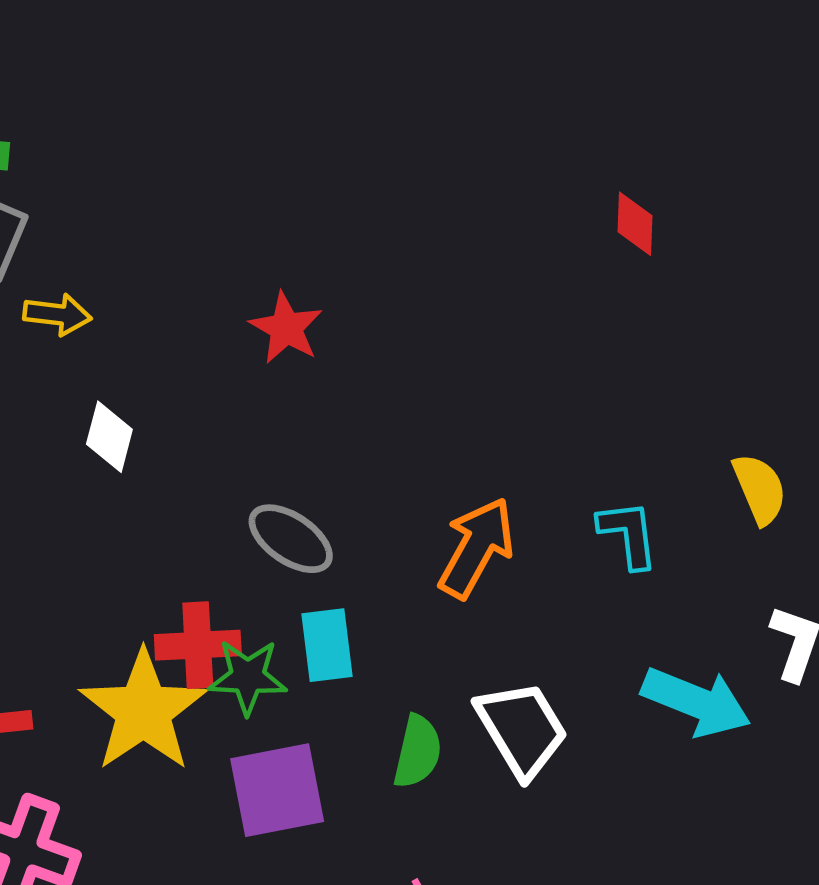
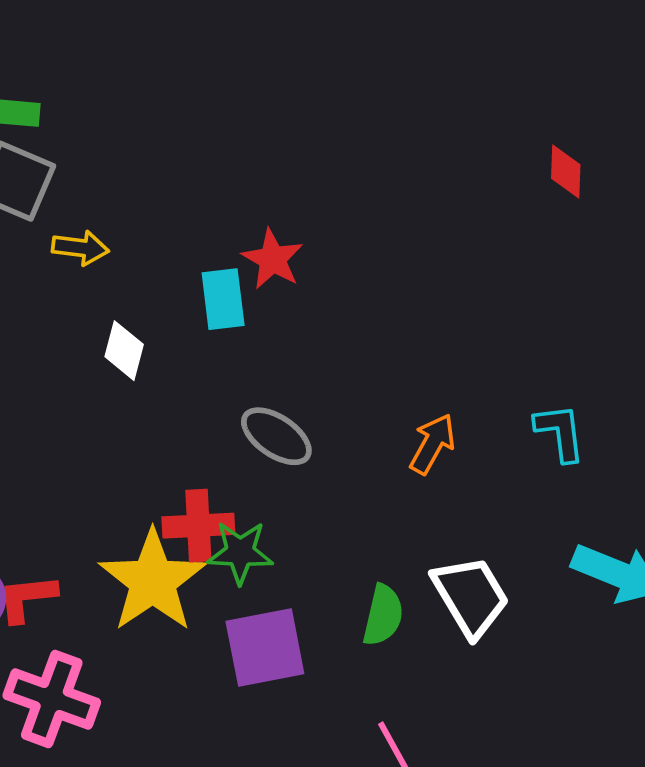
orange arrow: (476, 548) -> (432, 444), size x0.7
cyan rectangle: (327, 645) -> (223, 299), moved

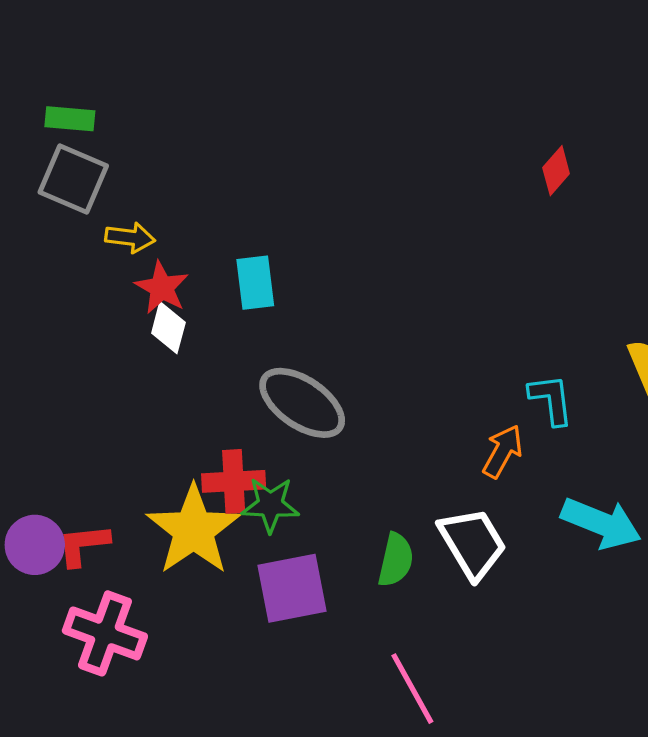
red diamond: (566, 172) -> (556, 171), turned 39
red star: (273, 259) -> (162, 288), moved
gray ellipse: (276, 436) -> (302, 403), size x1.4
orange arrow: (432, 444) -> (503, 451), moved

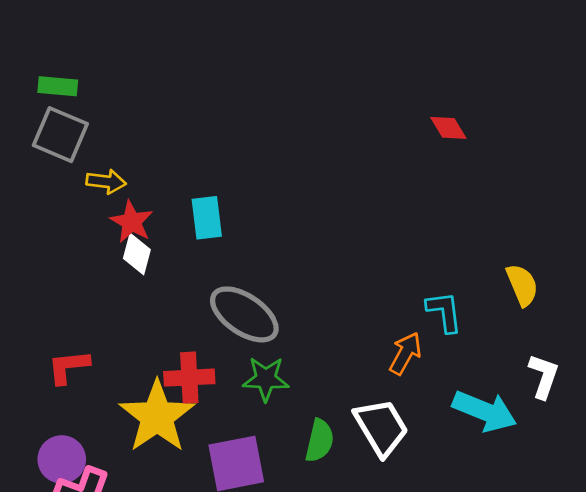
red diamond: (556, 171) -> (448, 128), turned -72
green star: (270, 505) -> (266, 379), moved
purple circle: (35, 545) -> (62, 459), moved
red L-shape: (83, 545) -> (68, 367), moved

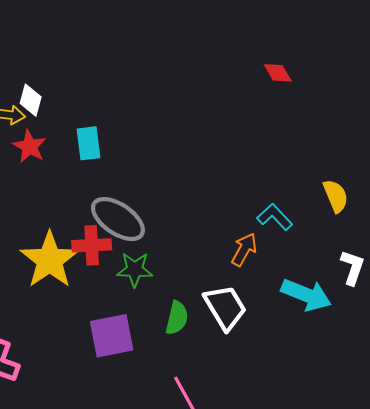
white diamond: (137, 254) -> (31, 100), moved
cyan L-shape: (444, 312) -> (275, 217), turned -36
red cross: (189, 378) -> (92, 245), moved
yellow star: (157, 416) -> (50, 260), moved

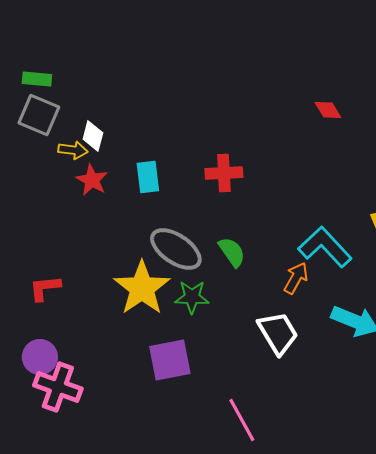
cyan L-shape: (275, 217) -> (325, 247), size x1.6
red cross: (92, 245) -> (224, 173), moved
yellow star: (50, 260) -> (142, 288), moved
green semicircle: (177, 318) -> (232, 252), moved, turned -48

